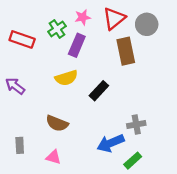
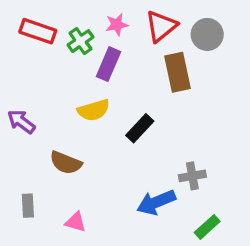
red rectangle: (22, 39) -> (38, 31), moved
brown semicircle: (57, 123) -> (66, 163), moved
green rectangle: (133, 161) -> (207, 227), moved

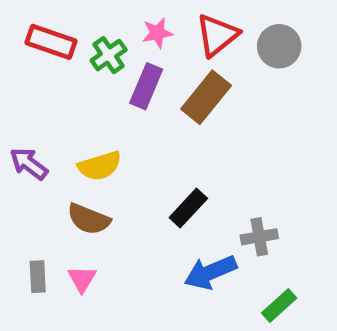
brown rectangle: (178, 72) -> (206, 97), moved, turned 51
yellow semicircle: (94, 110) -> (100, 166), moved
black rectangle: (140, 128) -> (188, 208), moved
pink triangle: (76, 222) -> (82, 279), moved, turned 45

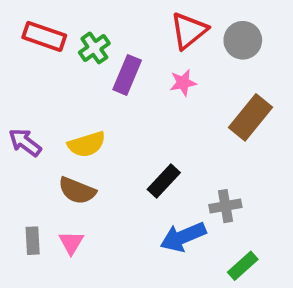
pink star: (157, 33) -> (183, 83), moved
brown rectangle: (206, 97) -> (250, 117), moved

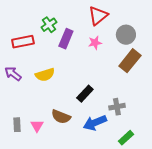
red rectangle: (44, 36) -> (23, 42), moved, turned -30
gray circle: (243, 40) -> (126, 35), moved
brown semicircle: (77, 191) -> (61, 117), moved

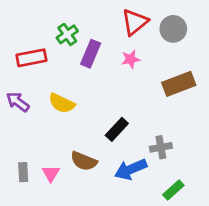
gray circle: (126, 35) -> (173, 29), moved
brown rectangle: (130, 61) -> (179, 84), turned 30
yellow semicircle: (45, 75) -> (62, 103), turned 42

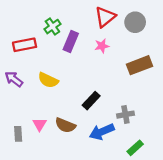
pink triangle: (51, 173) -> (40, 124), moved

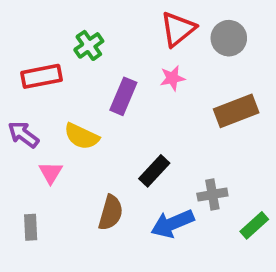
purple rectangle: (71, 42) -> (123, 96), moved
pink triangle: (40, 124) -> (51, 173), moved
brown semicircle: (65, 125) -> (111, 213), turned -96
green rectangle: (135, 148) -> (254, 225), moved

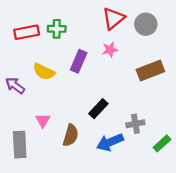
green cross: (89, 45) -> (57, 29), turned 36
red rectangle: (42, 76) -> (27, 32), moved
yellow semicircle: (82, 136) -> (44, 72), moved
pink triangle: (51, 173) -> (43, 120), moved
gray rectangle: (31, 227) -> (20, 145), size x1.6

